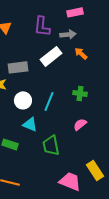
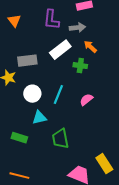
green cross: (80, 93) -> (80, 66), moved
cyan triangle: (30, 124) -> (39, 118), turned -35
pink semicircle: (80, 124) -> (86, 100), moved

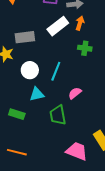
orange arrow: (90, 47) -> (80, 23), moved, turned 64
green cross: (80, 66) -> (85, 48), moved
pink semicircle: (86, 100) -> (75, 93), moved

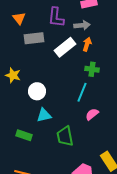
gray rectangle: (25, 37) -> (34, 38), moved
cyan line: (56, 71) -> (82, 92), moved
pink semicircle: (75, 93) -> (92, 114), moved

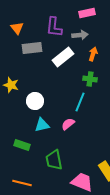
orange arrow: (87, 44) -> (93, 54), moved
pink semicircle: (92, 114) -> (68, 124), moved
green trapezoid: (65, 136) -> (54, 160), moved

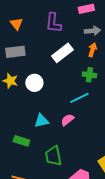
gray arrow: (80, 35) -> (92, 31), moved
gray rectangle: (32, 48) -> (15, 52), moved
white circle: (35, 101) -> (34, 83), moved
cyan line: (80, 102) -> (79, 98), turned 42

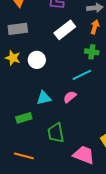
green rectangle: (21, 141) -> (24, 118), turned -35

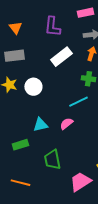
pink trapezoid: (84, 155) -> (80, 182), turned -55

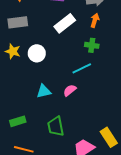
green rectangle: (20, 145) -> (18, 121), moved

